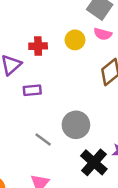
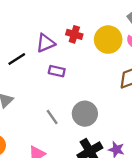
yellow circle: (75, 40) -> (108, 40), size x1.5

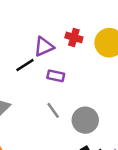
black line: (17, 59) -> (25, 65), moved
gray line: (52, 117) -> (53, 110), moved

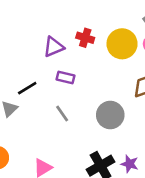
black line: (25, 65) -> (27, 88), moved
gray circle: (85, 120) -> (110, 115), moved

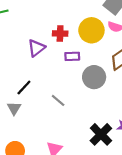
purple rectangle: (66, 78) -> (72, 56), moved
gray circle: (110, 115) -> (94, 77), moved

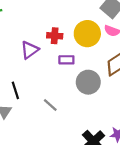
black line: (24, 88) -> (15, 90), turned -63

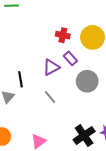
purple triangle: (30, 50) -> (51, 67), moved
purple rectangle: (66, 60) -> (70, 58), turned 40

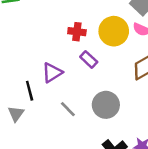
purple triangle: (51, 67) -> (52, 73), moved
gray circle: (87, 81) -> (106, 105), moved

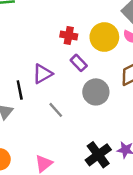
gray circle: (106, 105) -> (96, 92), moved

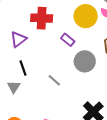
red cross: (69, 36) -> (42, 18), moved, size x1.5
purple triangle: (43, 74) -> (18, 39), moved

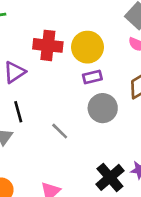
yellow circle: (86, 16) -> (87, 47), moved
purple rectangle: (68, 40) -> (92, 77), moved, turned -56

